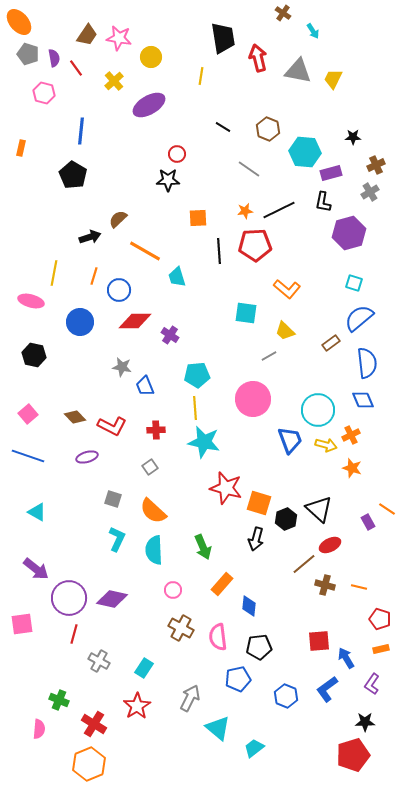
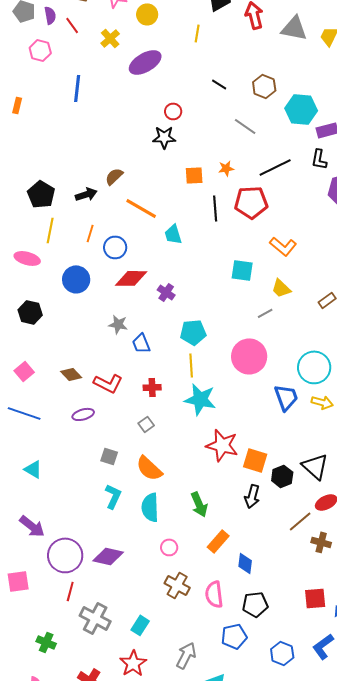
black pentagon: (73, 175) -> (41, 194), moved
orange star: (245, 211) -> (226, 168), moved
gray cross: (99, 661) -> (95, 618), size x1.4
green cross: (59, 700) -> (46, 642), moved

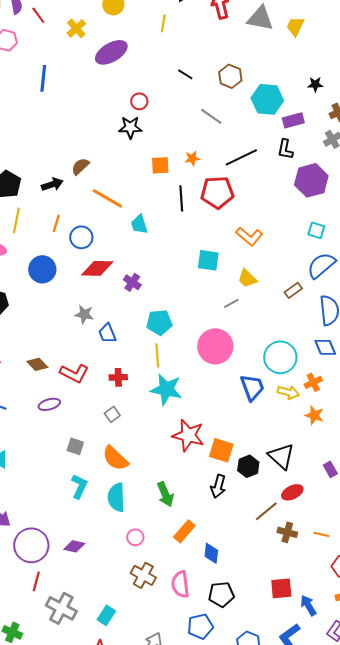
purple diamond: (108, 556) -> (74, 546), size x0.7

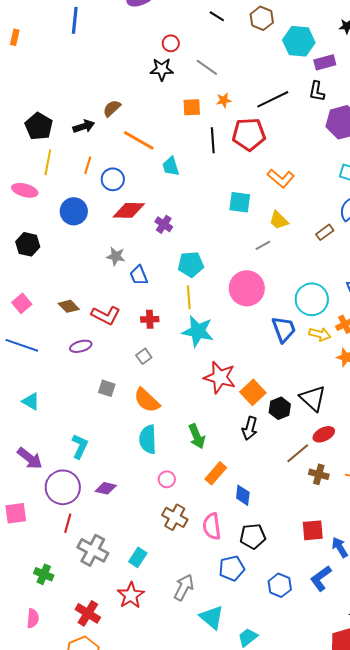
gray line: (211, 116) -> (207, 67), moved
orange square: (221, 450) -> (253, 392), turned 30
cyan L-shape: (79, 486) -> (80, 446), moved

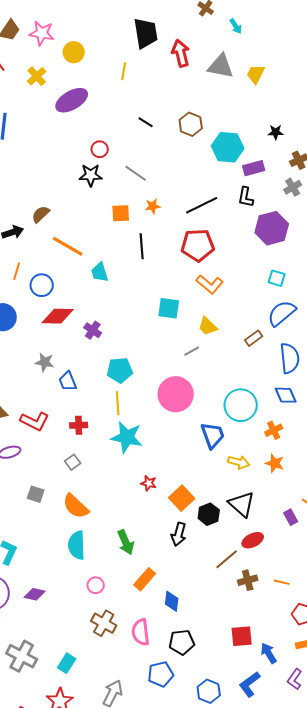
red pentagon: (249, 134) -> (198, 245), moved
yellow arrow: (320, 334) -> (239, 462), moved
red star: (220, 377) -> (149, 483), size x0.5
brown cross: (319, 474) -> (248, 580), turned -30

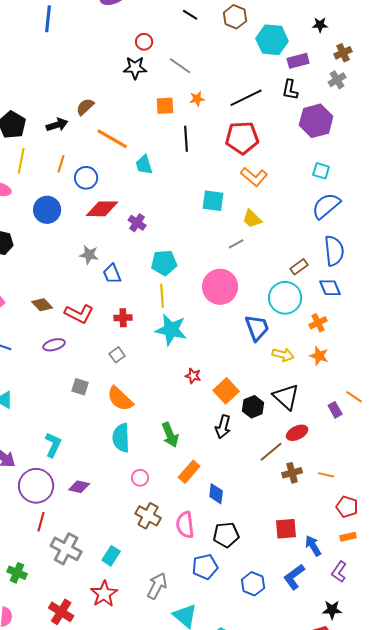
brown rectangle: (254, 338) -> (299, 267), moved

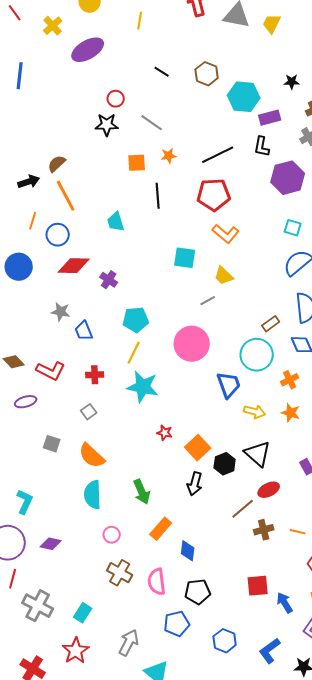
orange line: (112, 139) -> (66, 196), moved, turned 32
yellow line: (162, 296) -> (134, 353), turned 30
blue L-shape: (294, 577) -> (270, 651), moved

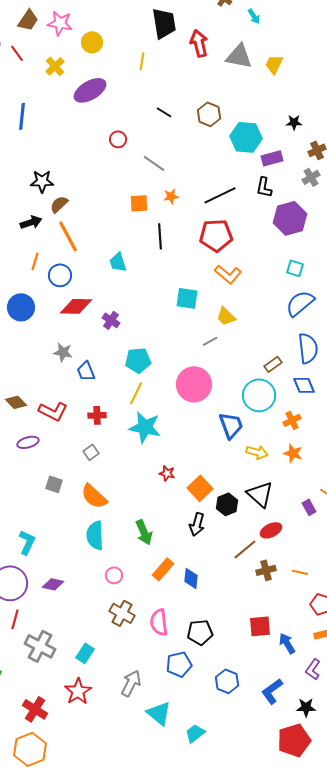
black star: (107, 125) -> (42, 181), moved
blue diamond: (188, 551) -> (191, 578), moved

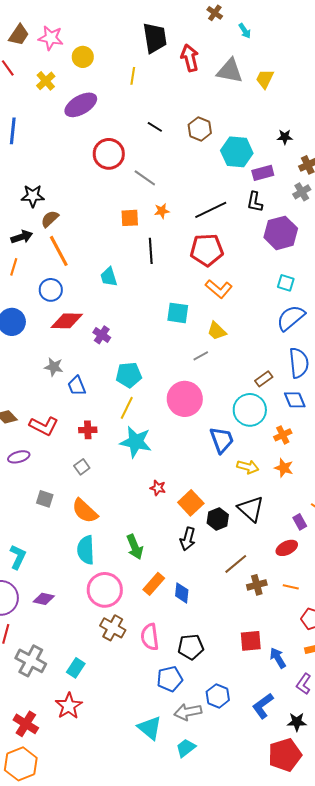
red circle: (118, 139) -> (109, 154), size x1.8
orange line: (35, 261) -> (14, 267), moved
red ellipse: (271, 530) -> (287, 548), moved
pink circle: (114, 575) -> (105, 590), size x2.0
gray arrow: (131, 683) -> (188, 712), moved, turned -128

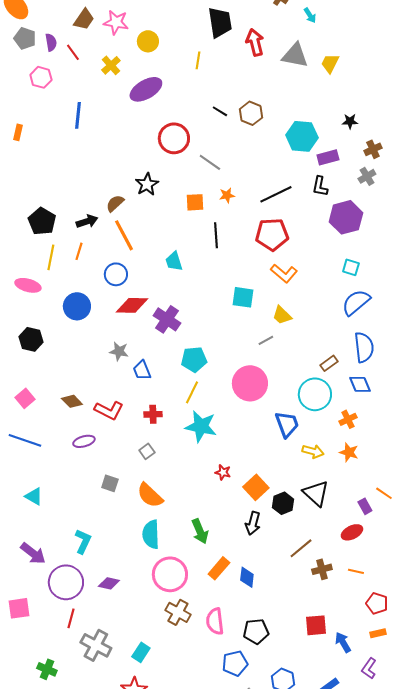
brown hexagon: (200, 129) -> (251, 113), moved
black star: (33, 196) -> (147, 184), moved, turned -30
purple cross: (102, 335) -> (167, 319), size x1.5

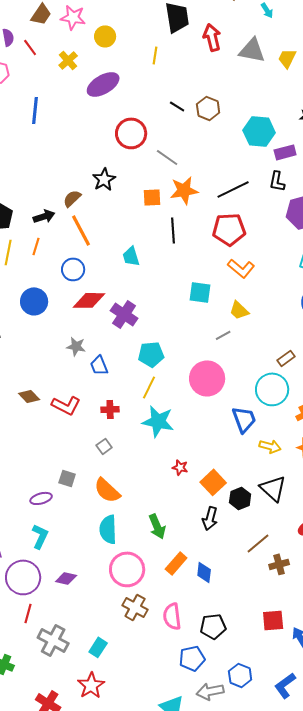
orange star: (227, 195) -> (184, 190), size x1.8
purple ellipse: (84, 441) -> (41, 498), moved

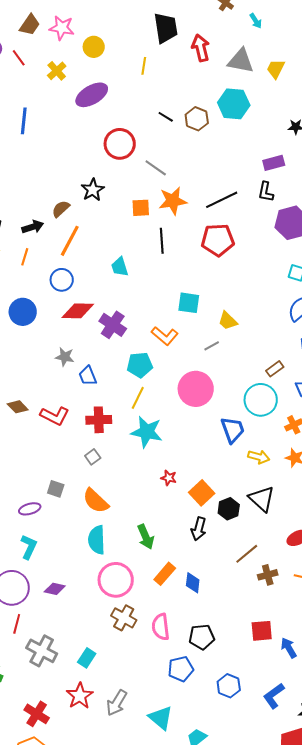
cyan hexagon: (259, 131) -> (234, 104), moved
orange line: (81, 230) -> (70, 241), turned 56
orange L-shape: (241, 268) -> (165, 336), moved
red cross: (110, 409) -> (99, 420), size x1.4
gray arrow: (210, 691) -> (117, 703), moved, turned -48

